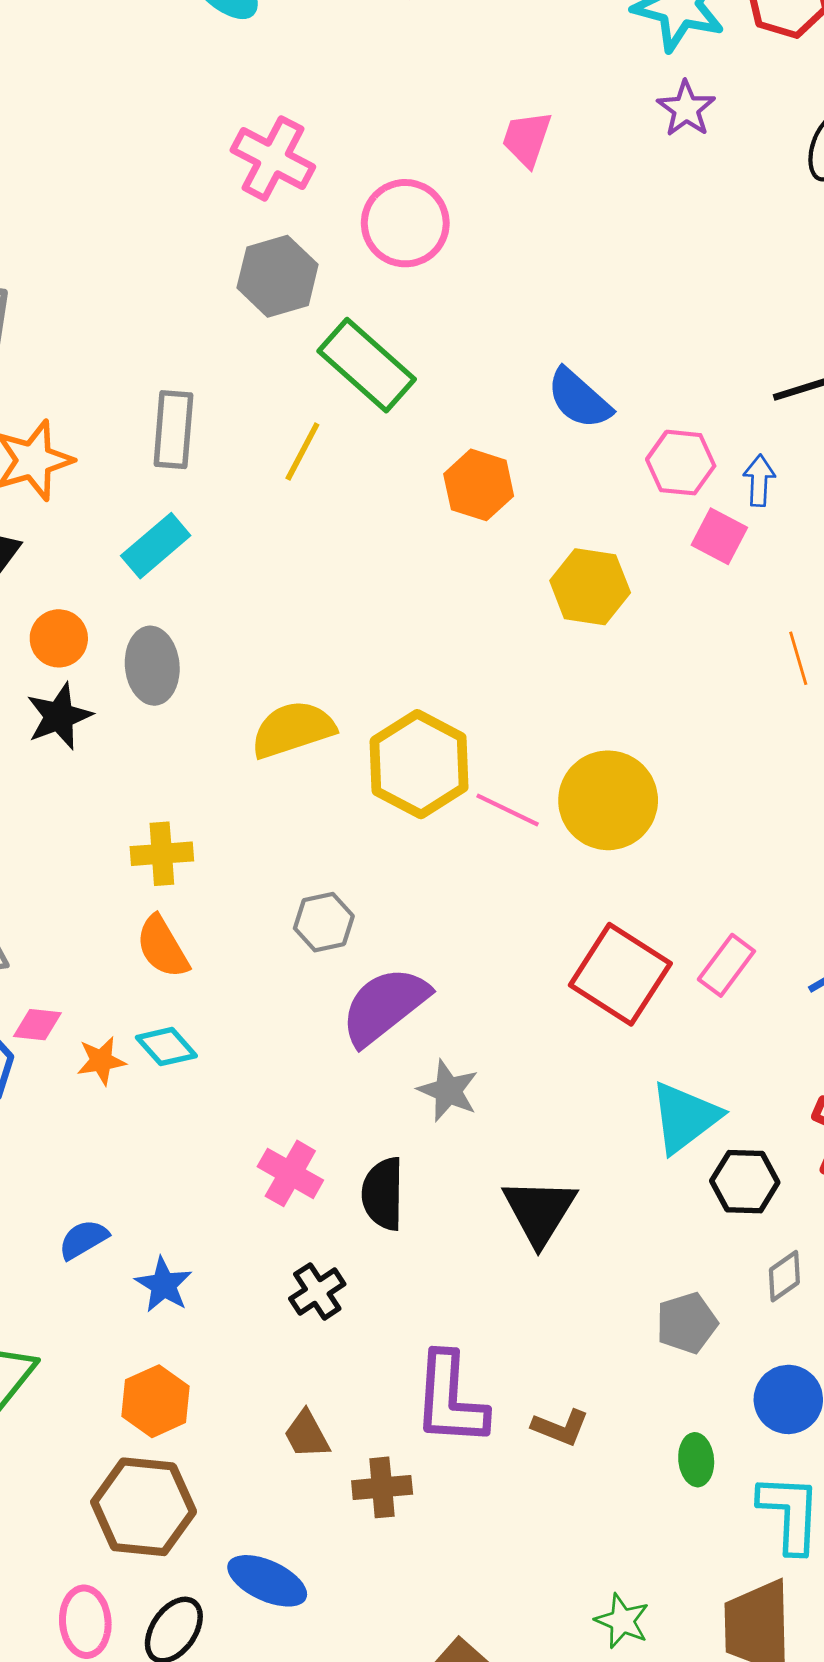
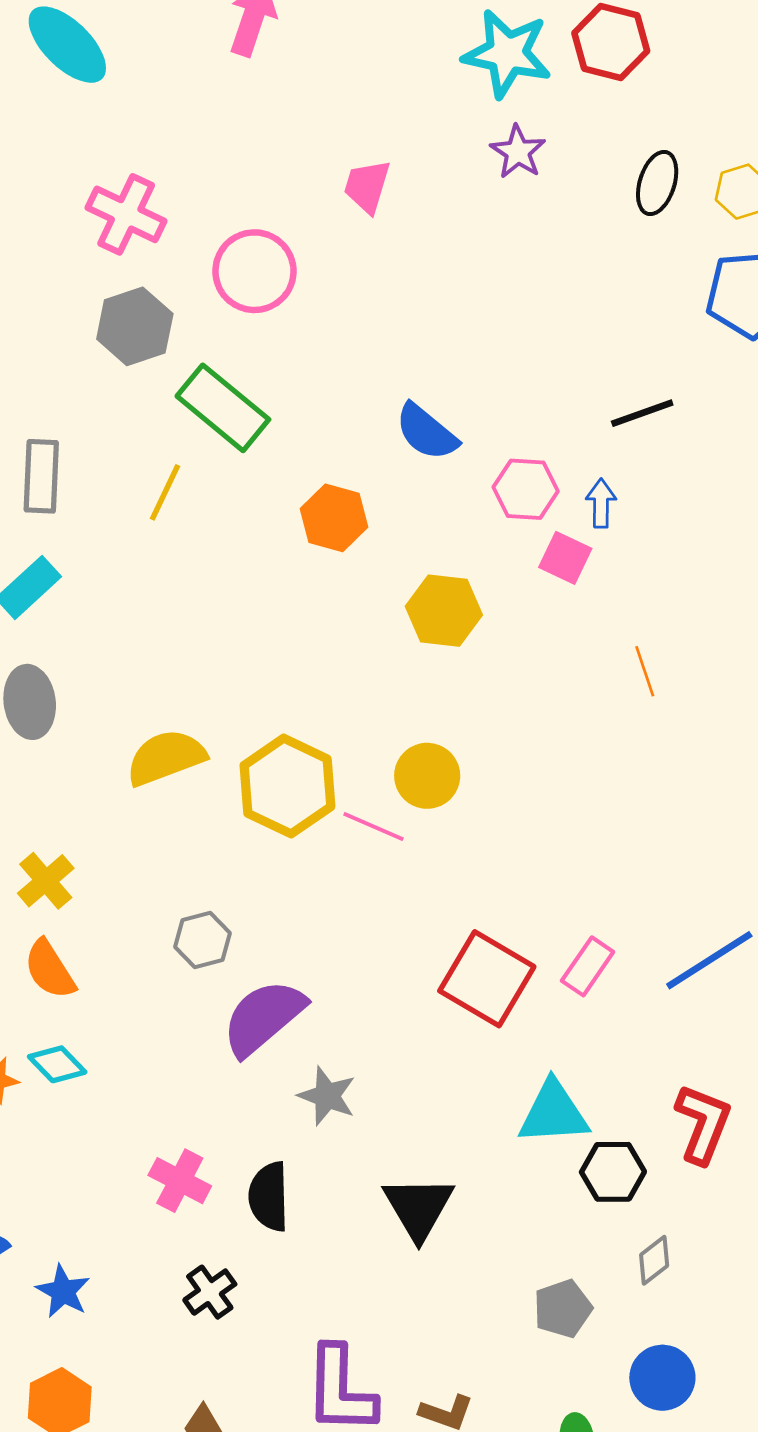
yellow circle: (608, 800) -> (427, 776), moved, size x0.7
yellow cross: (162, 854) -> (46, 881), turned -34
cyan triangle: (685, 1117) -> (554, 1113), turned 36

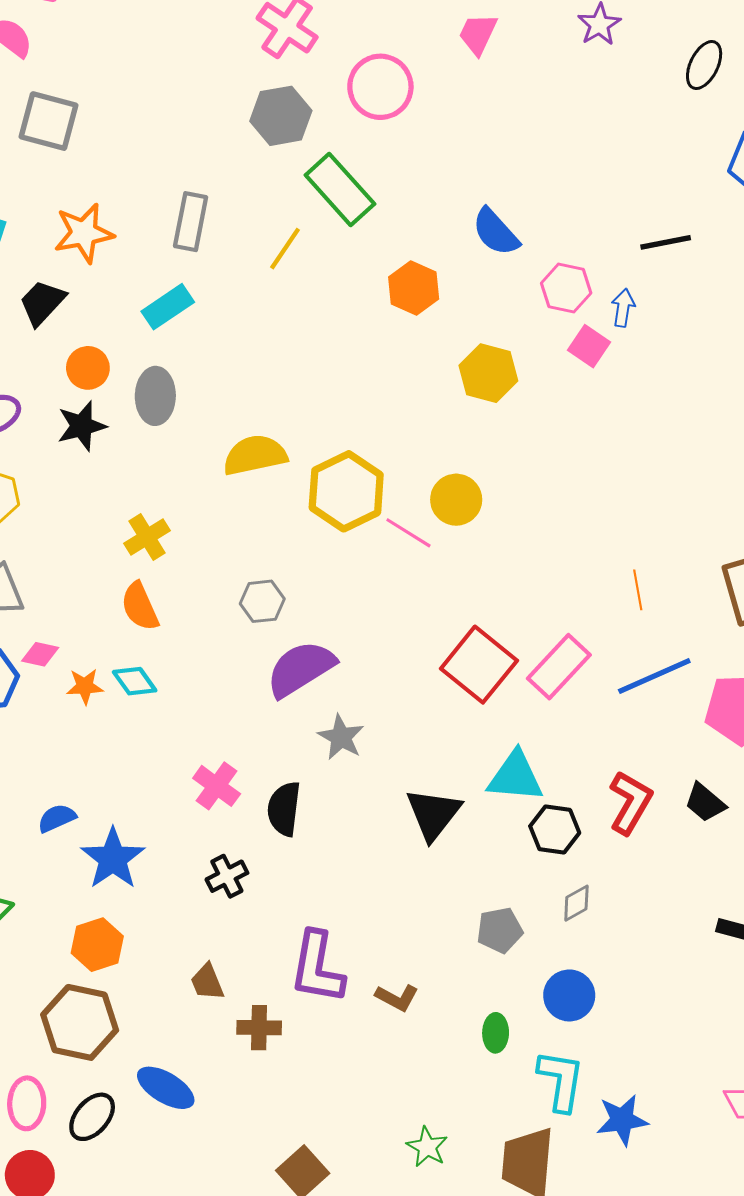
orange line: (645, 671) -> (638, 590), moved
pink rectangle: (588, 966) -> (559, 667), size x1.4
black triangle: (418, 1208) -> (433, 814), moved
blue star: (63, 1291) -> (113, 859), size x1.5

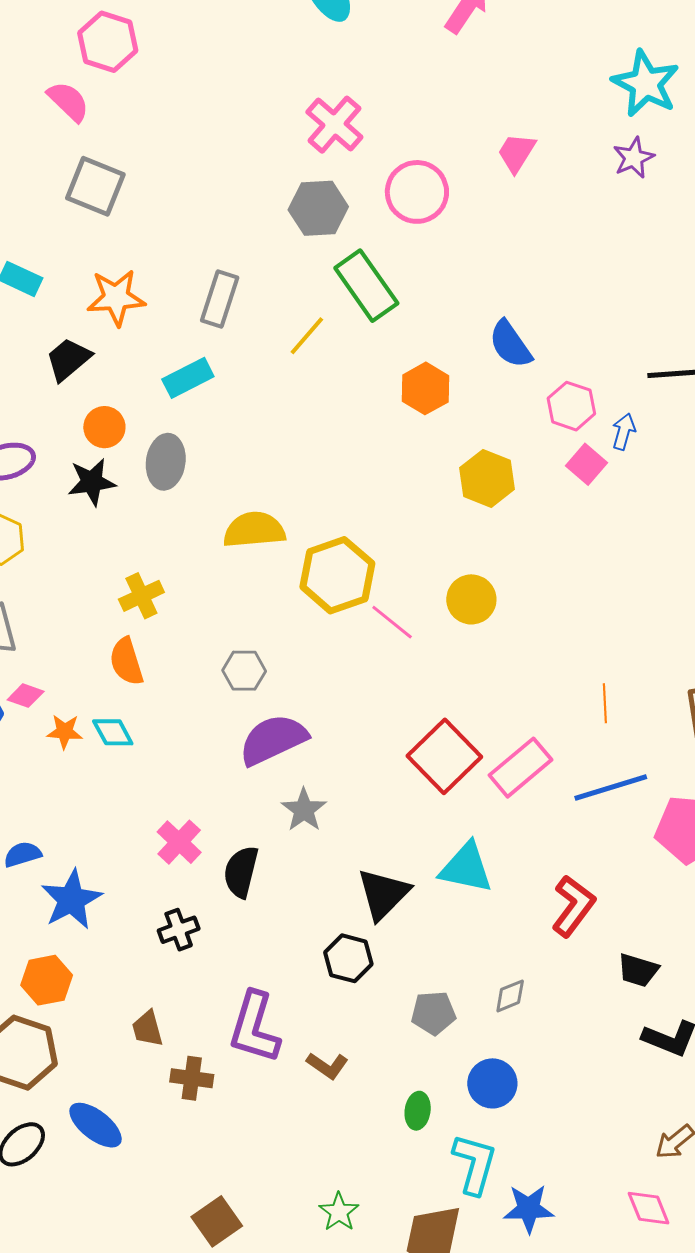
yellow circle: (456, 500) -> (471, 599), moved
black trapezoid: (705, 803) -> (638, 970), moved, turned -30
black hexagon: (555, 830) -> (348, 958), moved

